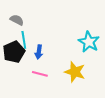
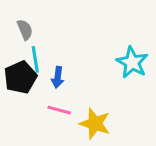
gray semicircle: (17, 20) -> (25, 30), turned 40
yellow star: (75, 72) -> (95, 123), moved

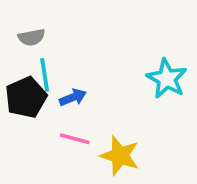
gray semicircle: (25, 30) -> (32, 37), turned 102
blue arrow: (58, 77) -> (73, 97), turned -120

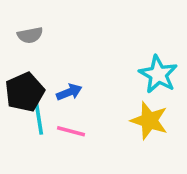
cyan line: (45, 75) -> (39, 119), moved
yellow star: (120, 156) -> (149, 121), moved

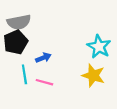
gray semicircle: (30, 35) -> (19, 22), size x1.5
black pentagon: (25, 92) -> (16, 42), moved

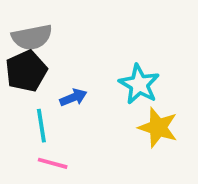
cyan star: (99, 47) -> (139, 84), moved
pink line: (44, 82) -> (53, 163), moved

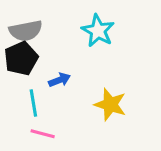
cyan star: (139, 84) -> (98, 31), moved
yellow star: (158, 128) -> (110, 105), moved

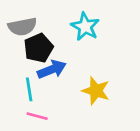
black pentagon: (21, 58) -> (38, 48), moved
blue arrow: (60, 80) -> (52, 69), size x1.5

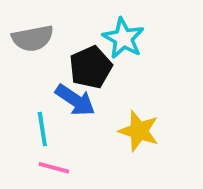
black pentagon: (38, 48) -> (91, 67), moved
blue arrow: (52, 69) -> (75, 100), turned 56

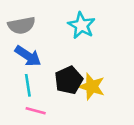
black pentagon: (91, 67) -> (69, 80), moved
blue arrow: (75, 100) -> (28, 56), moved

